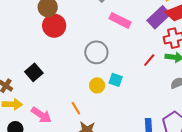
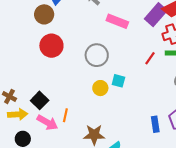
red circle: (54, 26) -> (51, 46), moved
black square: (34, 72) -> (40, 100), moved
orange line: (76, 108) -> (65, 115), moved, turned 48

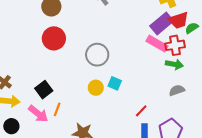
pink rectangle: (117, 21) -> (157, 44), moved
red line: (150, 58) -> (141, 111), moved
black square: (40, 100) -> (44, 90), moved

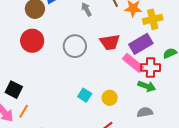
red trapezoid: (179, 20) -> (110, 42), moved
gray circle: (97, 55) -> (75, 46), moved
yellow circle: (96, 88) -> (110, 98), moved
black square: (44, 90) -> (14, 90), turned -36

